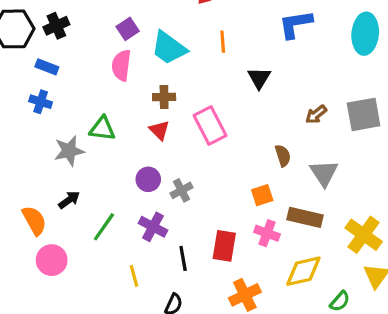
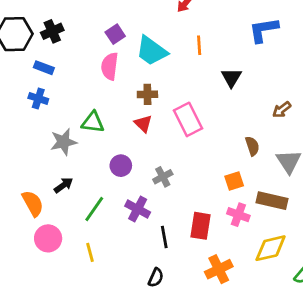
purple circle: (148, 179) -> (121, 166), moved
yellow line: (134, 276) -> (90, 252), moved

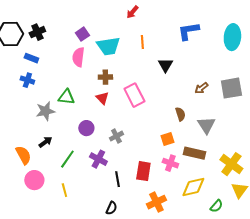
cyan trapezoid: (152, 51) -> (108, 46), turned -45

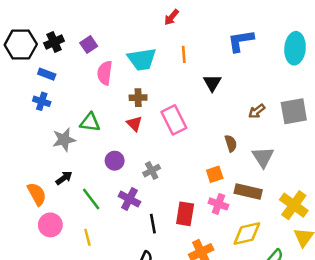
purple square: (82, 34) -> (89, 45), moved
green line: (67, 159) -> (91, 199), turned -72

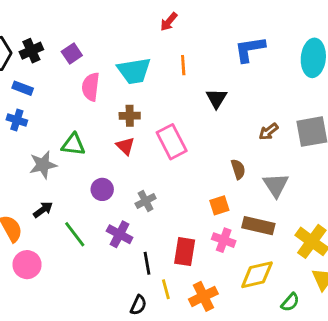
yellow line: (87, 237) -> (166, 289), moved

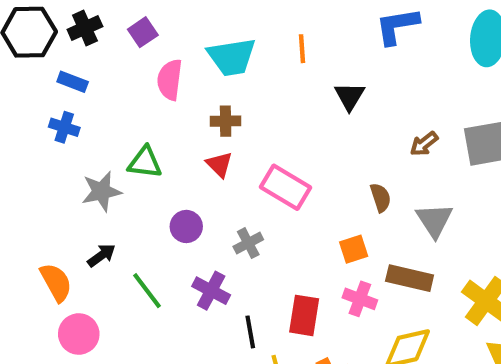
pink rectangle: (172, 142) -> (285, 187), moved, turned -32

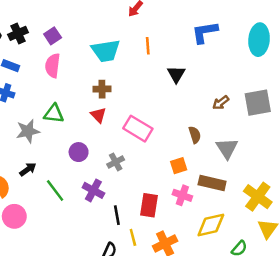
pink semicircle: (170, 80) -> (53, 66), moved

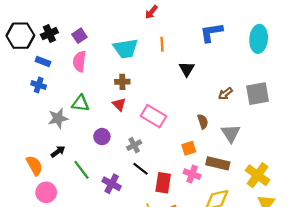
purple cross: (93, 190) -> (112, 184), moved
black line: (117, 215) -> (141, 169), moved, turned -42

